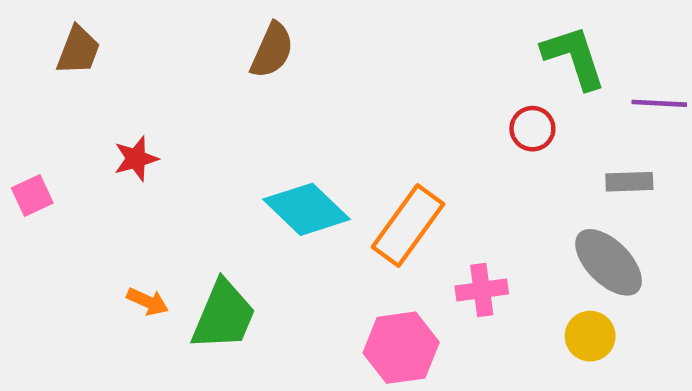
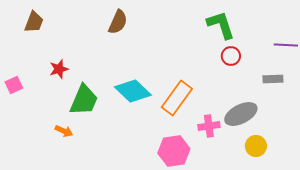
green L-shape: (574, 57) -> (221, 25), moved
gray ellipse: (609, 262) -> (241, 114), moved, turned -72
green trapezoid: (224, 315) -> (84, 100), moved

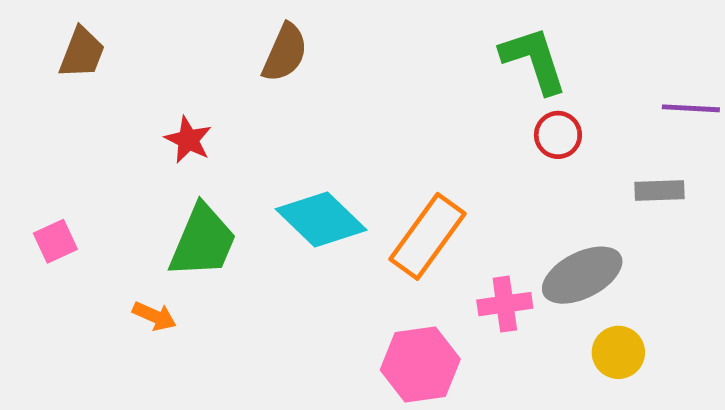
red star: (59, 69) -> (188, 140), moved, turned -30
pink square: (14, 85) -> (55, 241), moved

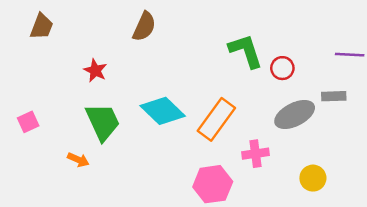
green L-shape: (534, 60) -> (246, 51), moved
green trapezoid: (203, 241) -> (103, 122), turned -48
gray ellipse: (582, 275) -> (295, 115), moved

